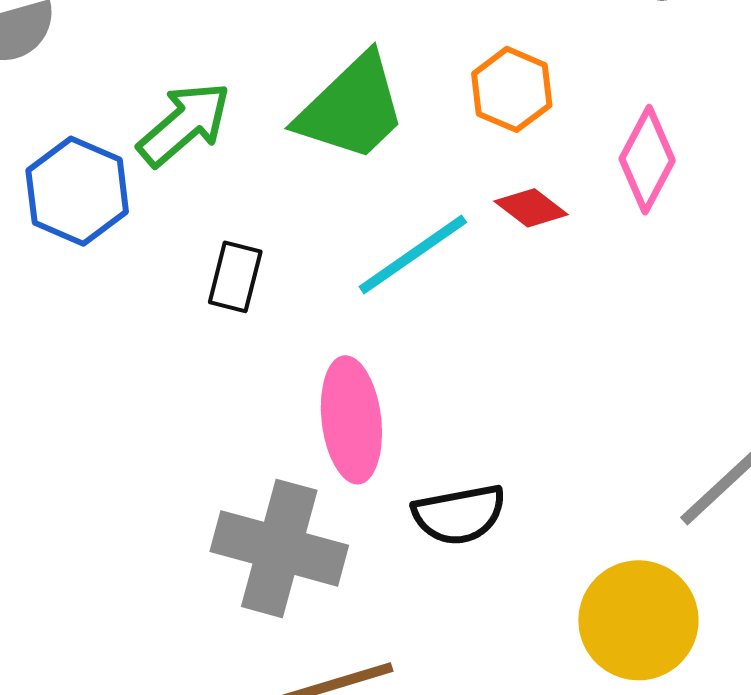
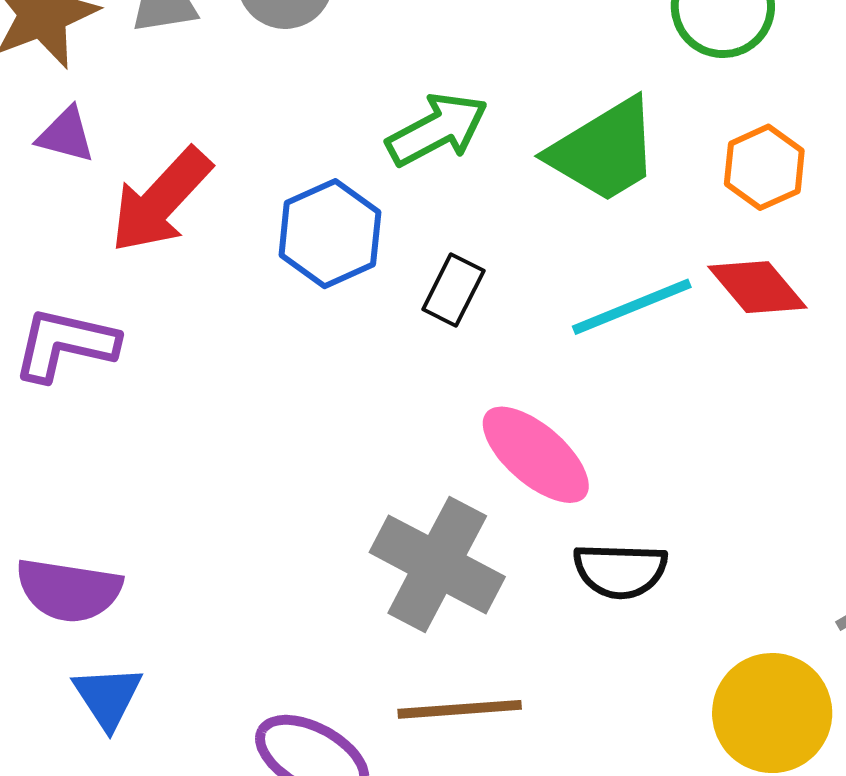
blue hexagon: (77, 191) -> (330, 234), moved
red diamond: (531, 208) -> (757, 287), size x1.4
pink ellipse: (351, 420) -> (536, 455), turned -55

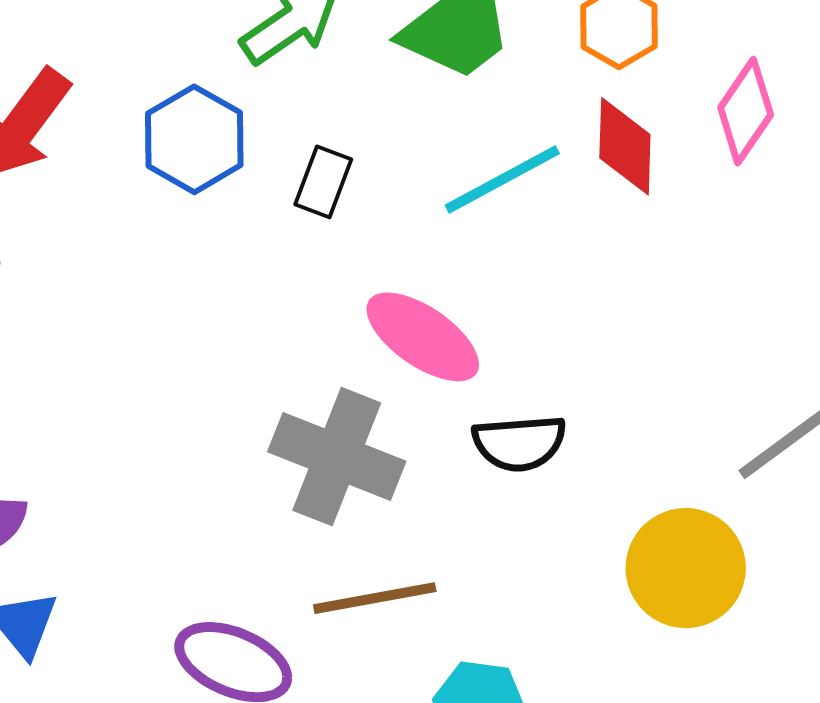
red diamond: (757, 287) -> (625, 146), turned 48

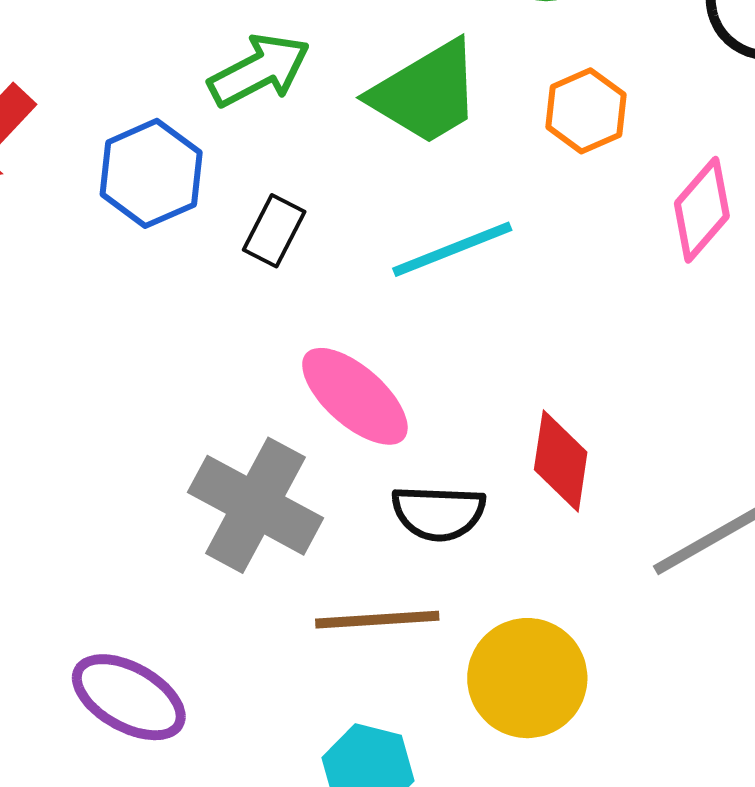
red diamond: (625, 146) -> (561, 461), moved
yellow circle: (686, 568) -> (527, 678), moved
brown line: (375, 598) -> (377, 620), moved

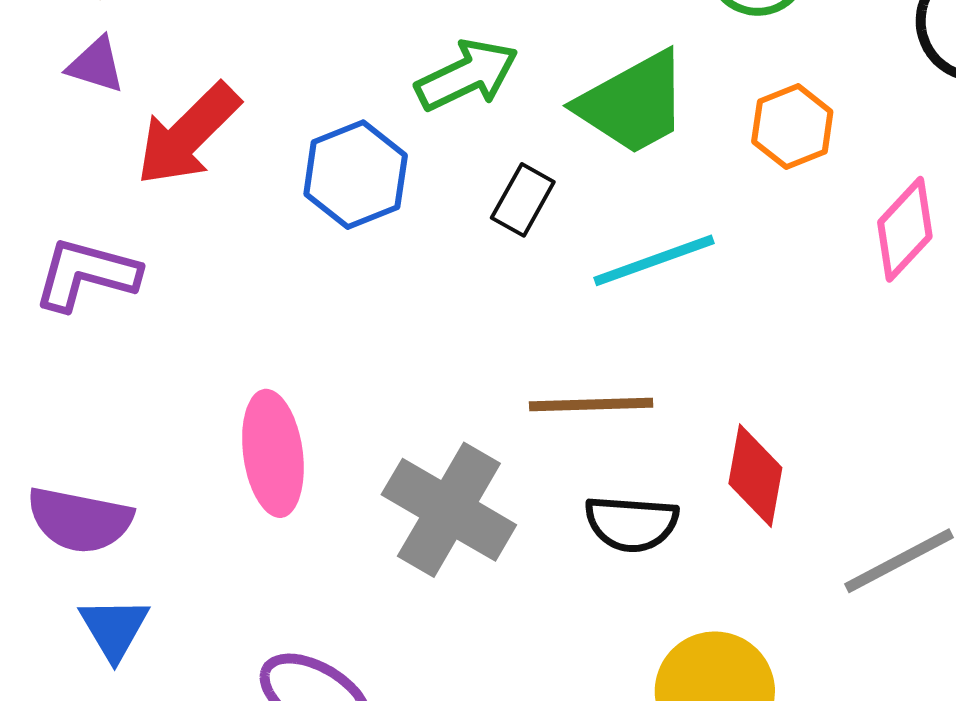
black rectangle: (274, 231) -> (523, 200), moved
pink ellipse: (355, 396) -> (273, 453), moved, turned 39
brown line: (377, 620) -> (591, 404), moved

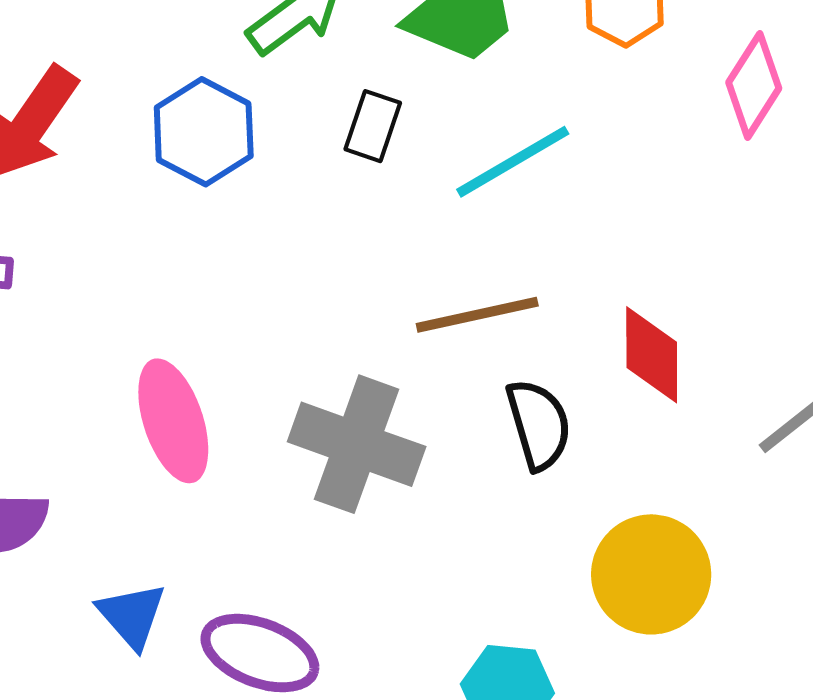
black semicircle: (631, 524) -> (539, 424), turned -100
blue triangle: (114, 628) -> (132, 616), moved

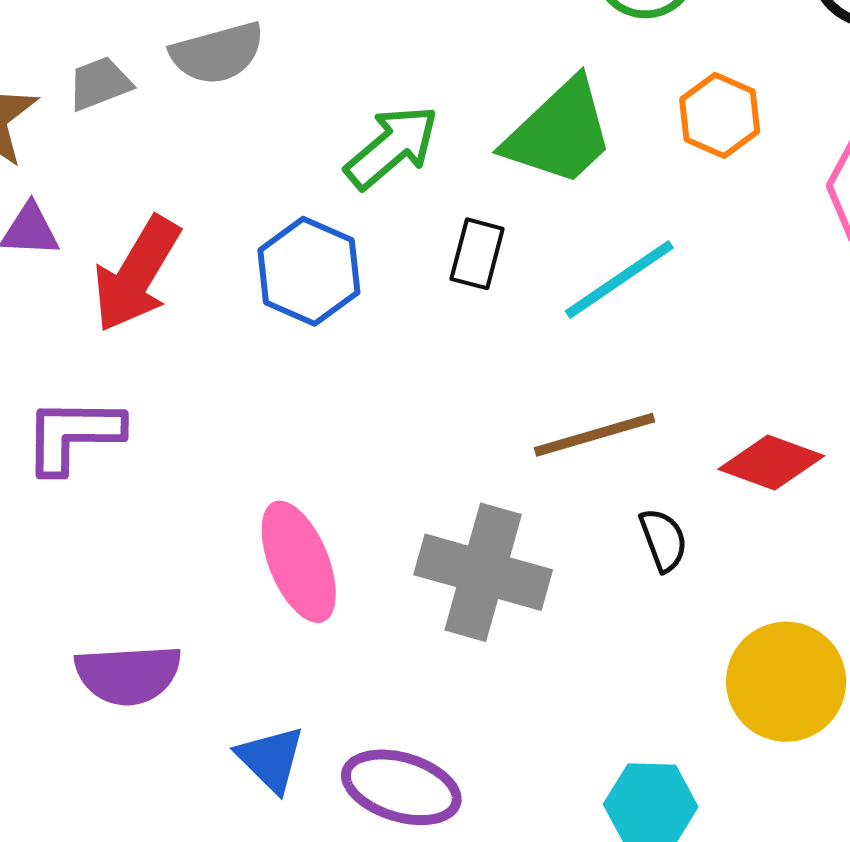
red diamond: (652, 355) -> (771, 463), turned -66
black semicircle: (539, 424) -> (663, 540), size x0.7

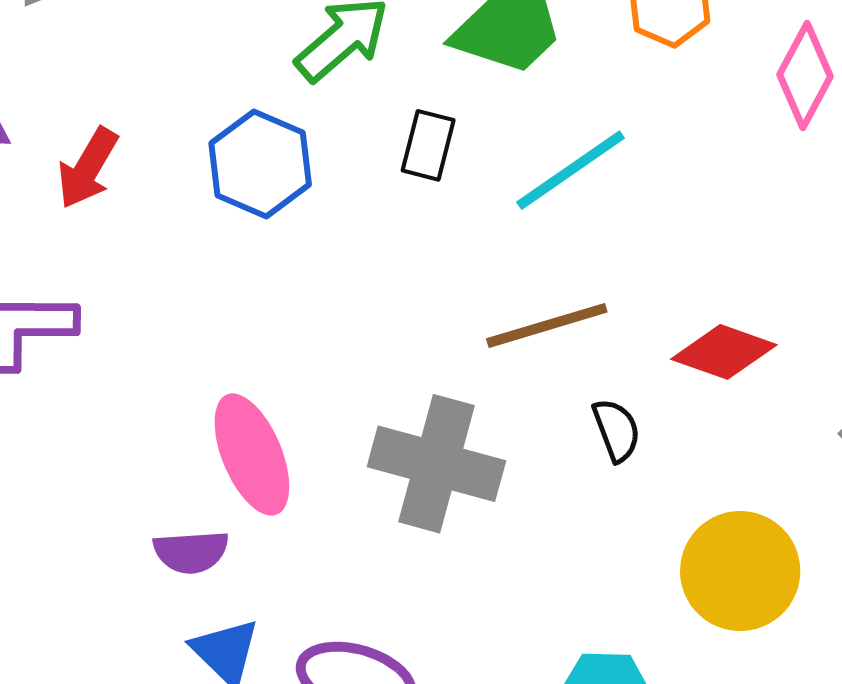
red arrow: (136, 274) -> (88, 168), size x0.7
purple semicircle: (128, 675) -> (191, 552), moved, size x0.7

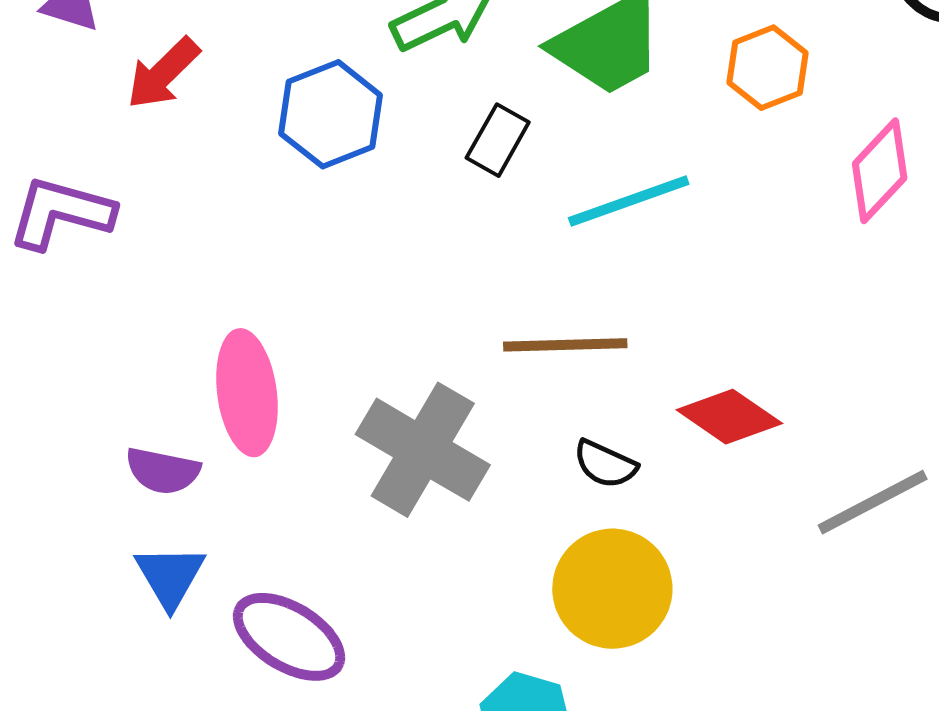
black semicircle: (616, 430) -> (605, 464), turned 120
yellow circle: (740, 571) -> (612, 589), moved

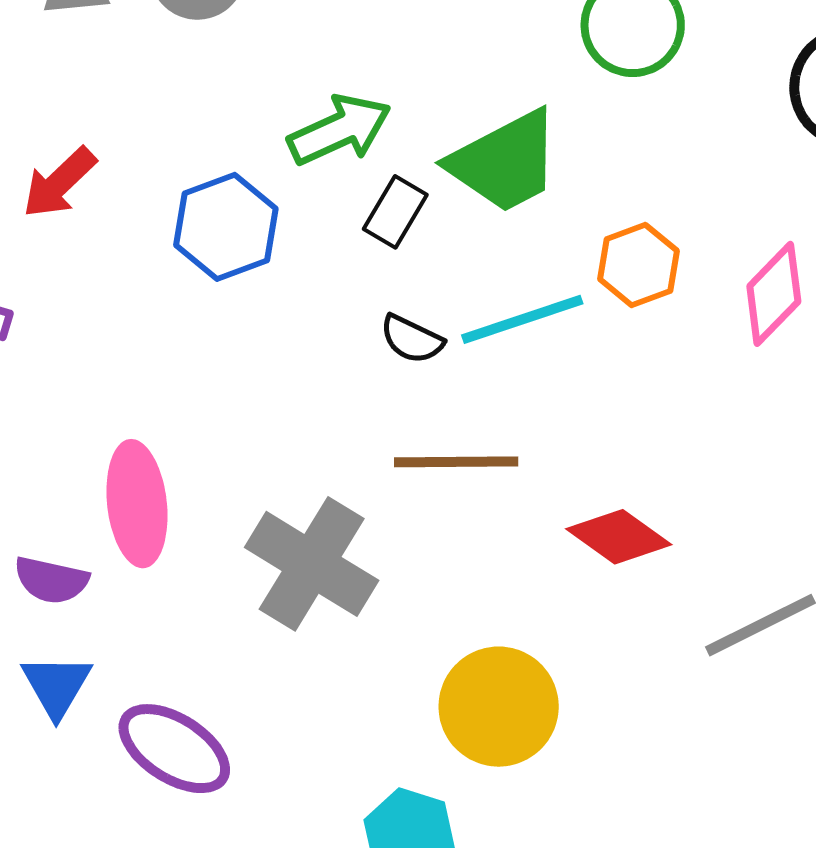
orange hexagon: (767, 68) -> (638, 265), moved
black rectangle: (498, 140) -> (395, 212), moved
black semicircle: (605, 464) -> (412, 339), moved

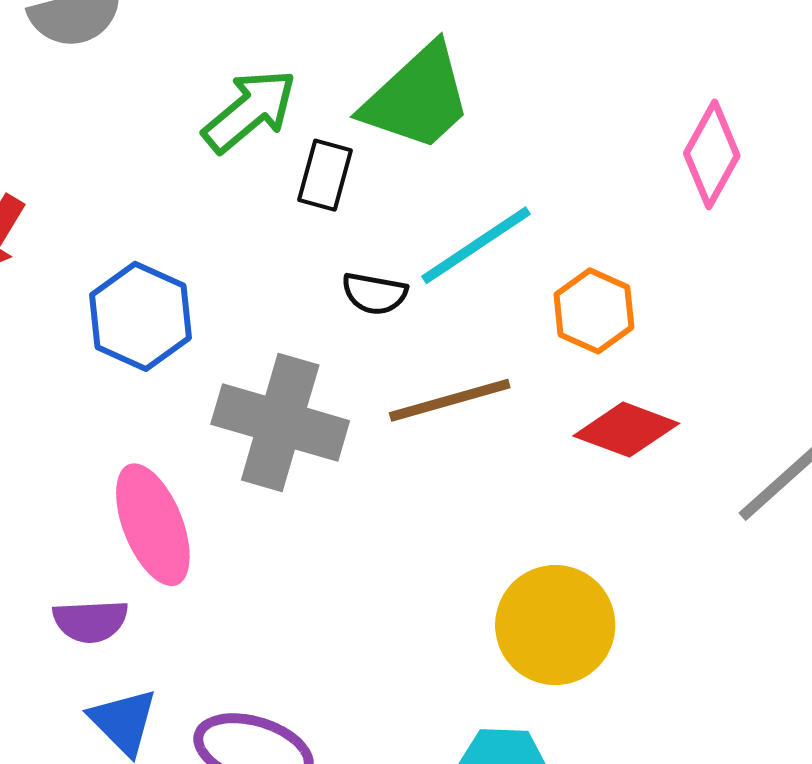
blue hexagon: (226, 227) -> (140, 316), moved
orange hexagon: (638, 265) -> (594, 311), moved
gray cross: (312, 564) -> (280, 422), moved

